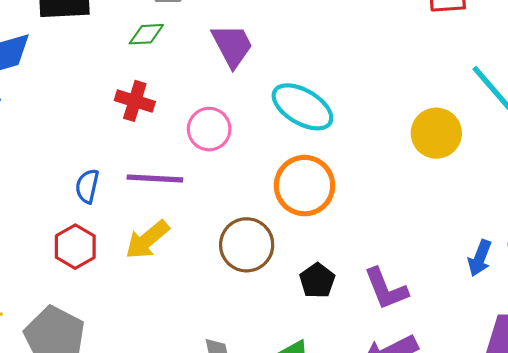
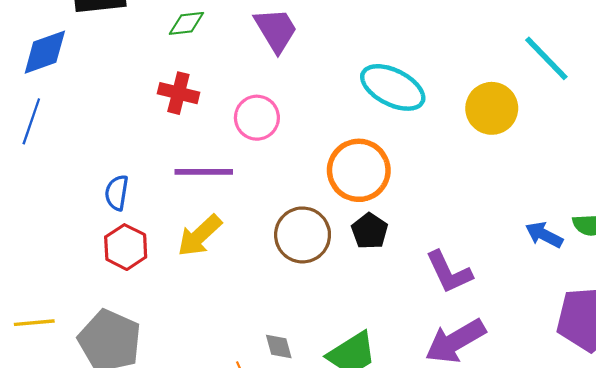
cyan ellipse: (302, 107) -> (393, 87), moved
blue semicircle: (87, 186) -> (117, 193), moved
blue arrow: (480, 258) -> (544, 235), turned 99
black pentagon: (317, 281) -> (370, 231), moved

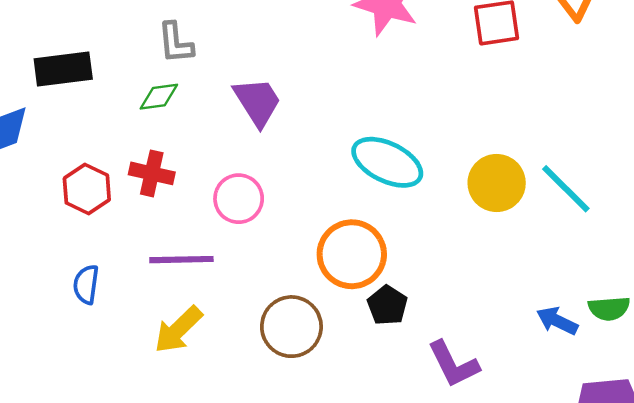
cyan line: (546, 58) -> (566, 189), moved
black pentagon: (370, 231) -> (387, 305), moved
red hexagon: (126, 247) -> (87, 189), moved

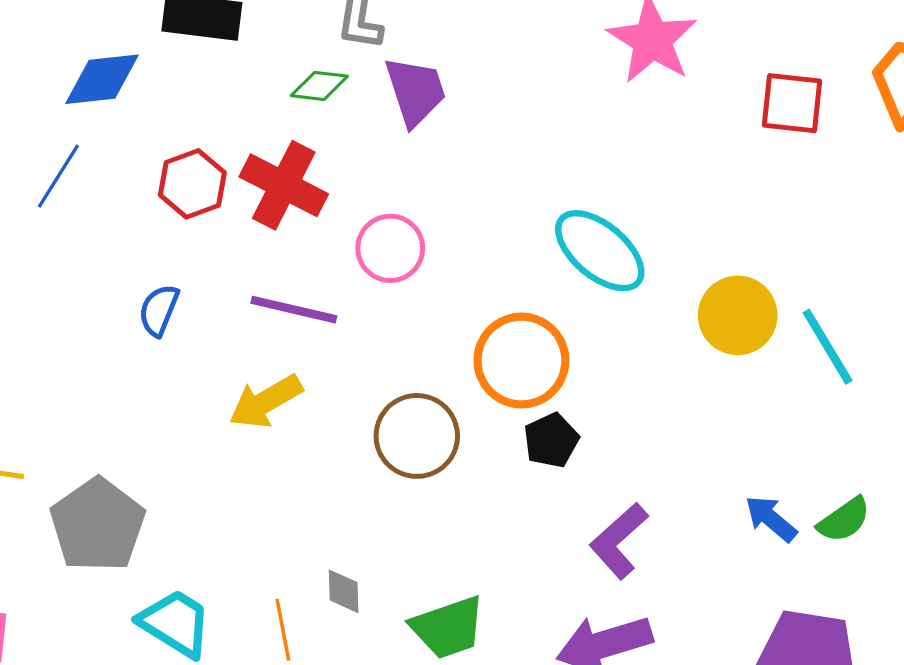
purple trapezoid: (257, 102) -> (415, 91), moved
red cross: (152, 173) -> (284, 185), size x1.4
green semicircle: (609, 308) -> (844, 520), turned -45
purple L-shape: (453, 364) -> (619, 541), turned 60

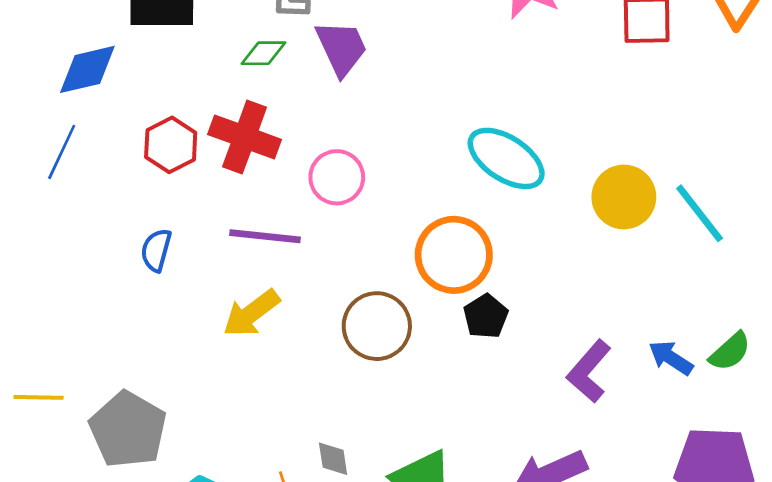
purple L-shape: (619, 541) -> (589, 371), moved

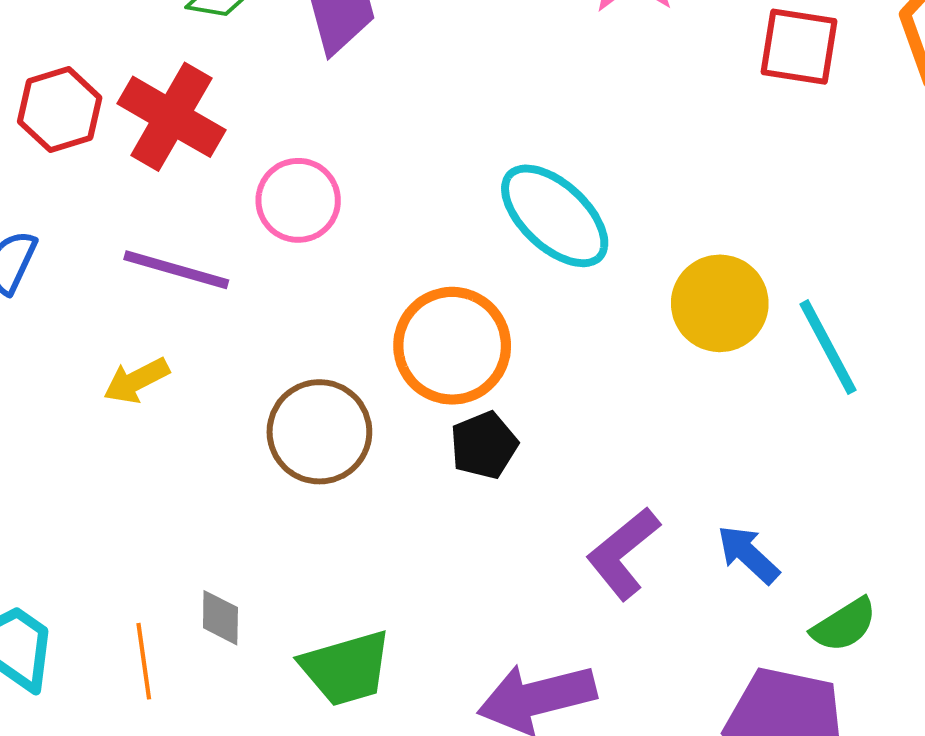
yellow arrow: (251, 313) -> (136, 381), size x0.7
green semicircle: (730, 352) -> (844, 625), moved

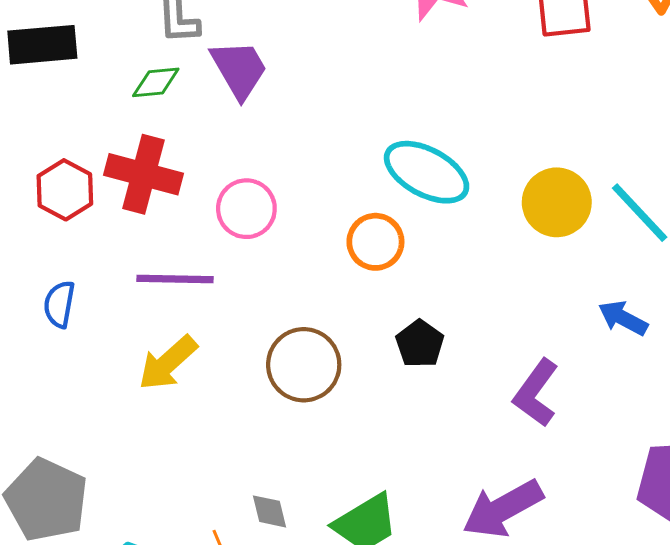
orange circle: (452, 346) -> (375, 242), moved, size x0.7
yellow arrow: (136, 381) -> (168, 363), size x1.4
blue arrow: (748, 554) -> (623, 318), moved

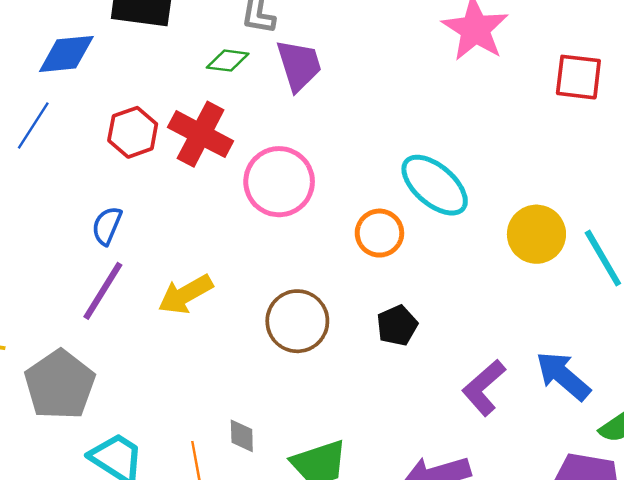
pink circle: (246, 209) -> (279, 182), size x1.4
purple line: (175, 279) -> (103, 291), moved, turned -72
blue arrow: (623, 318) -> (563, 376), moved, size x1.4

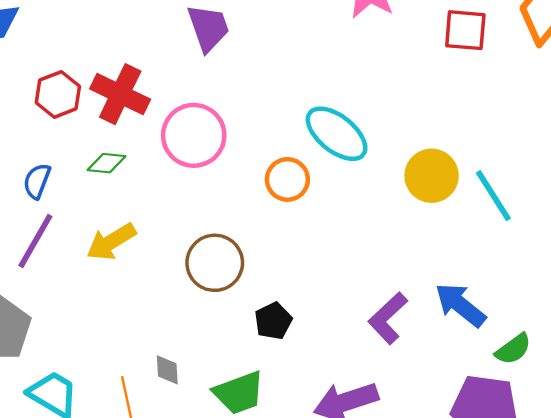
green diamond: (228, 61) -> (106, 163), moved
black pentagon: (397, 325) -> (273, 321), moved

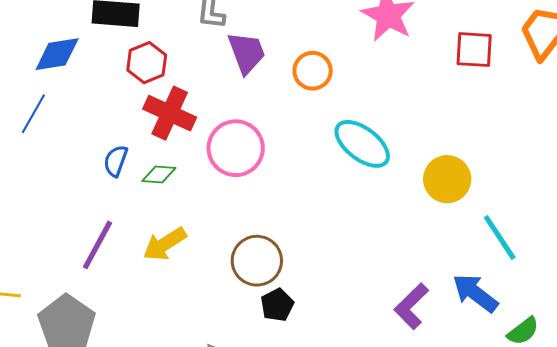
red hexagon: (58, 94) -> (147, 63), moved
orange circle: (287, 179) -> (313, 71), moved
blue semicircle: (37, 181) -> (116, 161), moved
cyan line: (493, 196) -> (500, 237), moved
black pentagon: (273, 321) -> (277, 305), moved

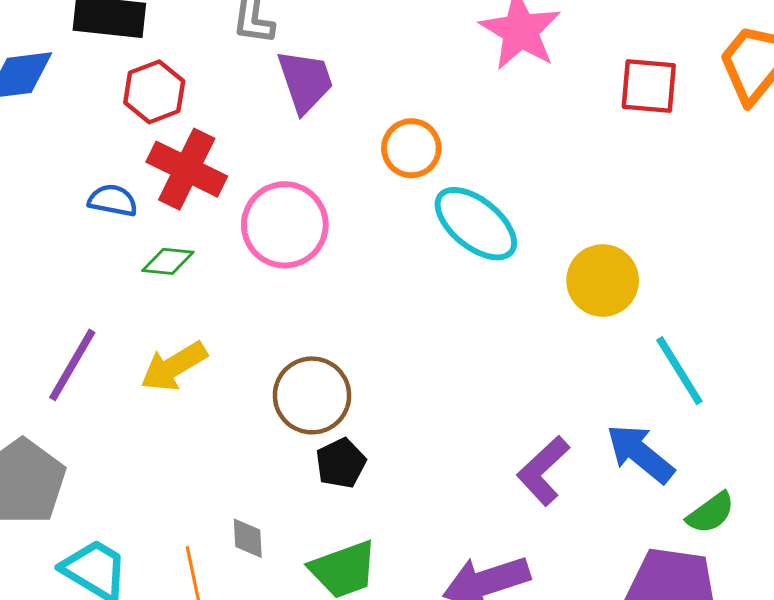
orange circle: (313, 71) -> (411, 148), moved
blue semicircle: (116, 161) -> (113, 200), moved, turned 80

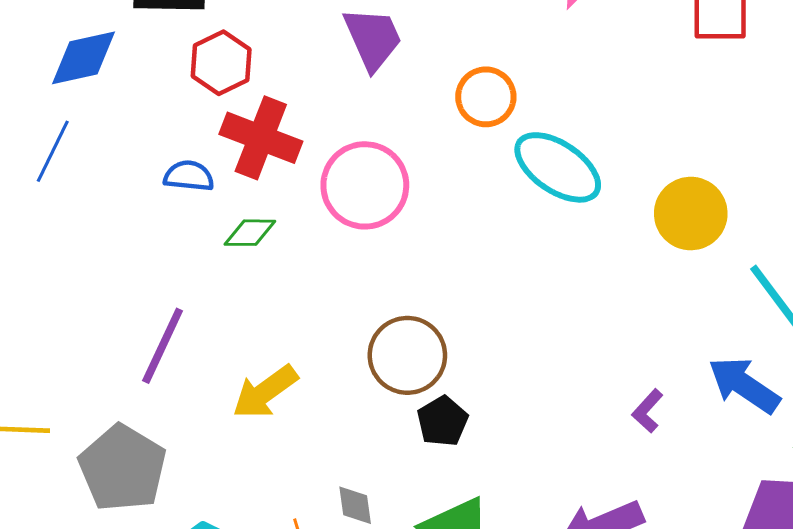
yellow arrow: (174, 366) -> (265, 392), moved
purple L-shape: (543, 471) -> (648, 411), size x0.6

